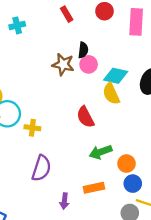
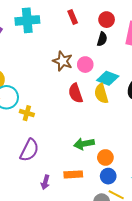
cyan cross: (17, 25) -> (27, 20), size x1.6
black semicircle: (83, 50) -> (102, 39), moved
red semicircle: (85, 117) -> (76, 93), moved

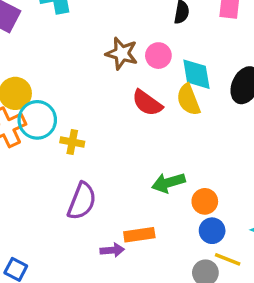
cyan diamond: (108, 78) -> (196, 74), turned 65
red semicircle: (76, 93) -> (147, 103), turned -30
orange rectangle: (73, 174) -> (139, 235), moved
purple arrow: (45, 182) -> (112, 250), turned -104

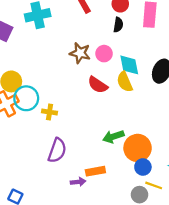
orange circle: (205, 201) -> (138, 148), size x1.6

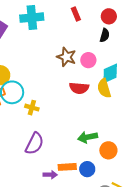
cyan diamond: (129, 65) -> (110, 73), turned 70
red semicircle: (98, 85) -> (79, 88), turned -36
orange circle: (138, 148) -> (108, 150), size x0.7
blue circle: (143, 167) -> (87, 169), moved

